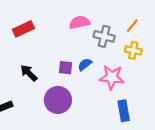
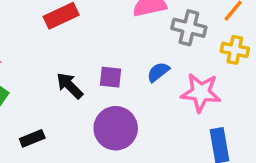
purple square: (65, 68) -> (111, 77), moved

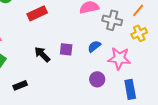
yellow cross: (235, 50) -> (139, 33), turned -35
purple circle: (116, 128) -> (97, 79), moved, size x0.6

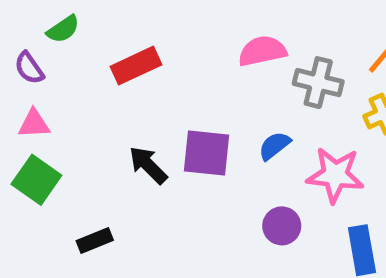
purple square: (66, 49) -> (206, 153), size x1.5

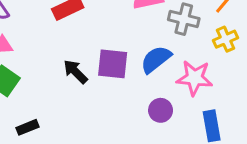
blue semicircle: (274, 146) -> (156, 59), size x1.5
black rectangle: (95, 240) -> (27, 127), moved

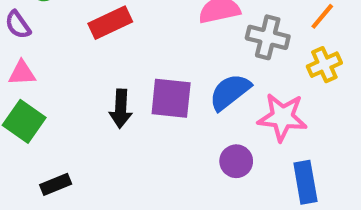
black arrow: (75, 72) -> (121, 109), turned -132

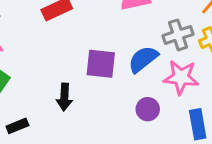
gray cross: (268, 37) -> (178, 35), moved, turned -32
black arrow: (121, 109) -> (64, 97), moved

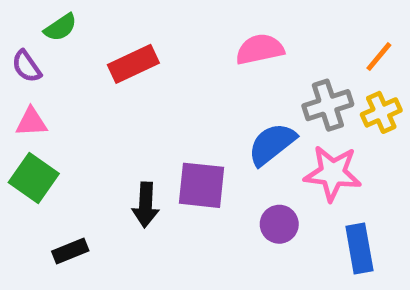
purple square: (101, 64) -> (201, 185), moved

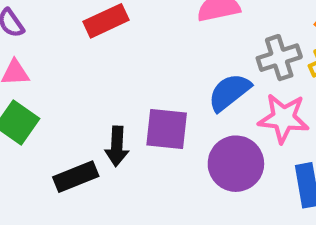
purple circle: (279, 224) -> (236, 164), size x1.6
black rectangle: (70, 251) -> (76, 177), moved, size x1.4

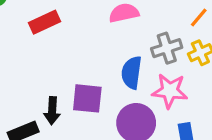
blue semicircle: (229, 92) -> (132, 73), turned -44

